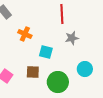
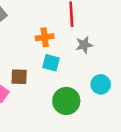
orange cross: (25, 34) -> (45, 37), moved, turned -32
brown square: (33, 72) -> (19, 77), moved

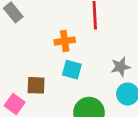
gray star: (84, 45) -> (120, 67), moved

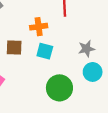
brown square: (36, 85) -> (14, 47), moved

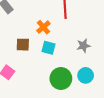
orange cross: (39, 27) -> (43, 27), turned -32
cyan circle: (93, 72) -> (86, 75), moved

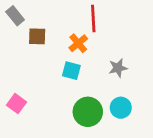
orange cross: (43, 27) -> (78, 43), moved
brown square: (23, 45) -> (37, 36), moved

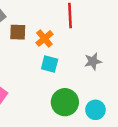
orange cross: (78, 43) -> (44, 38), moved
cyan circle: (121, 108) -> (95, 110), moved

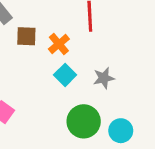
gray star: (93, 61) -> (104, 78), moved
cyan square: (50, 64) -> (65, 75), turned 30

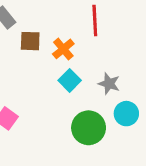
gray star: (104, 78) -> (109, 84), turned 30
cyan circle: (121, 131) -> (126, 114), moved

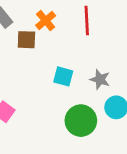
orange cross: (63, 49) -> (46, 21), moved
cyan square: (70, 80) -> (63, 76), turned -30

